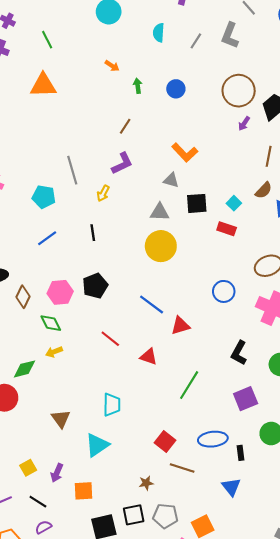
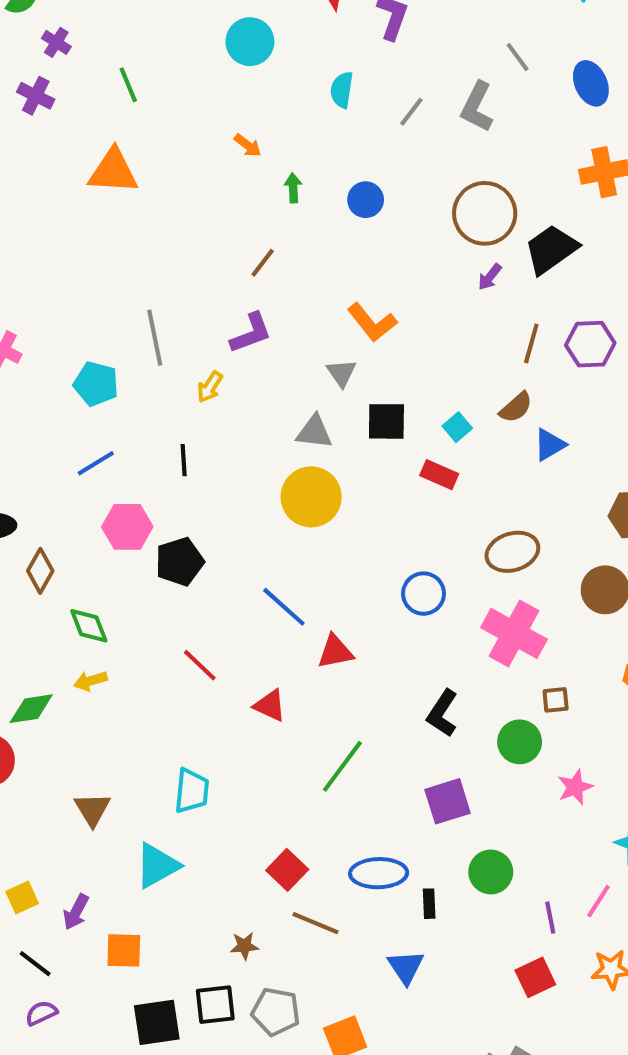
gray triangle: (171, 180) -> (341, 373), turned 35
pink hexagon: (60, 292) -> (127, 527), moved

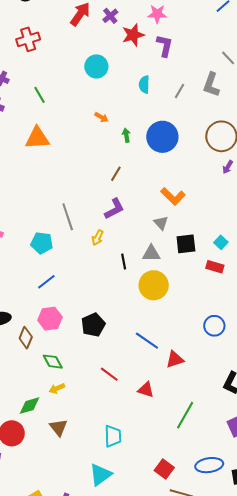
blue circle: (366, 200) -> (162, 137), size x1.8
black line: (184, 460) -> (124, 261), moved
pink hexagon: (127, 527) -> (50, 319), moved
brown triangle: (92, 809) -> (58, 427), moved

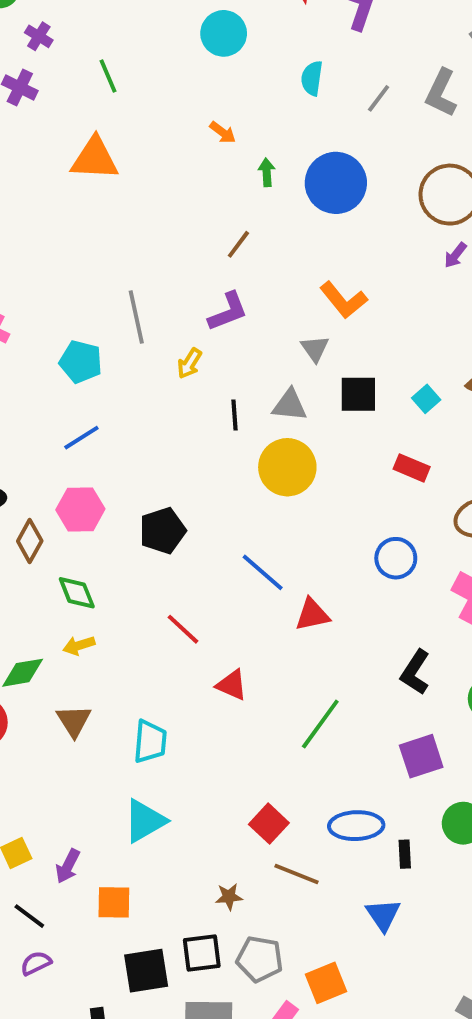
red rectangle: (215, 267) -> (412, 468), moved
red triangle: (146, 390) -> (232, 685), moved
cyan trapezoid: (113, 436) -> (150, 742), moved

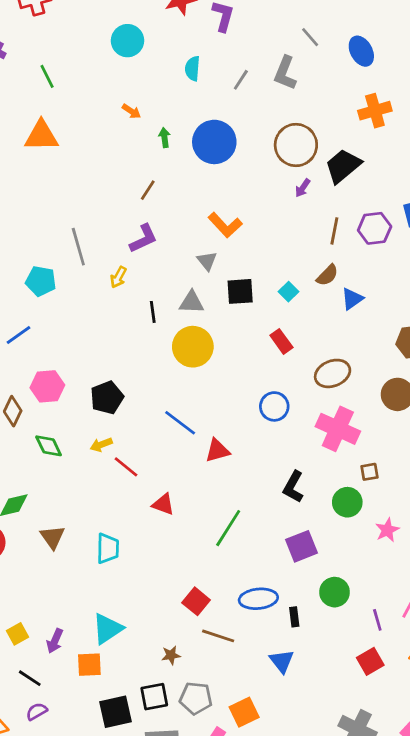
blue line: (81, 438) -> (19, 335), moved
red rectangle: (412, 468) -> (281, 341), turned 35
yellow arrow: (79, 645) -> (101, 445), moved
cyan triangle: (145, 821) -> (107, 629), moved

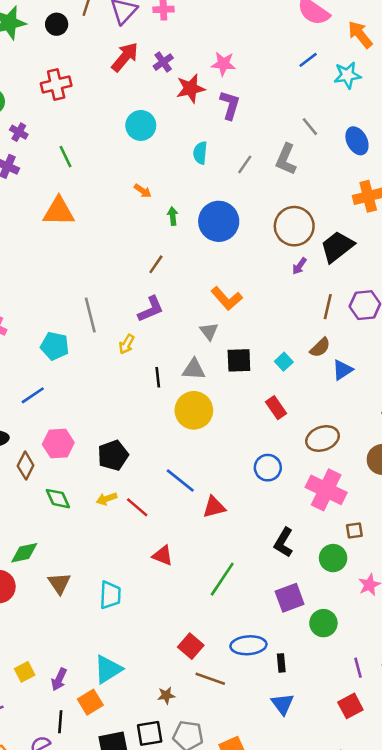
red line: (126, 467) -> (137, 507), moved
green circle: (335, 592) -> (323, 623), moved
blue triangle: (282, 661) -> (283, 704), moved
orange square: (89, 665) -> (90, 702), turned -30
black line: (30, 678) -> (60, 722), moved, turned 60

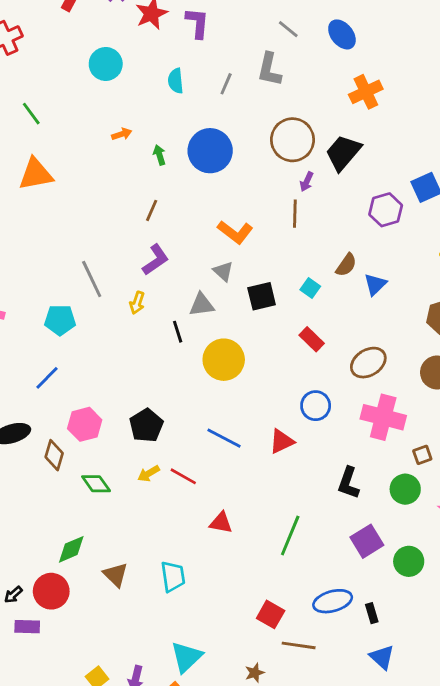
orange arrow: (143, 191) -> (122, 134), turned -42
brown line: (328, 307) -> (295, 214), moved
gray triangle: (194, 369) -> (202, 305), moved
red triangle: (214, 507) -> (282, 441), moved

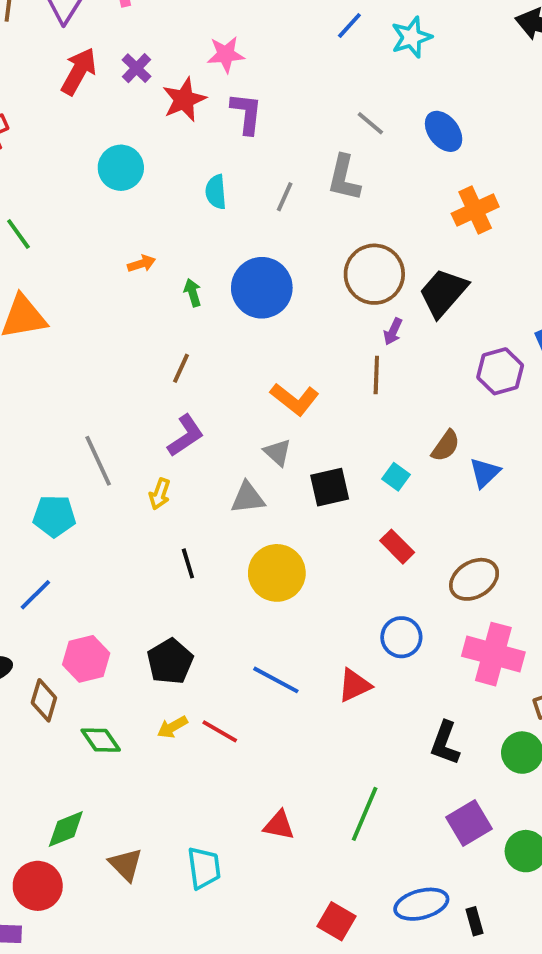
black line: (178, 332) -> (188, 563), moved
red triangle: (221, 523) -> (279, 825), moved

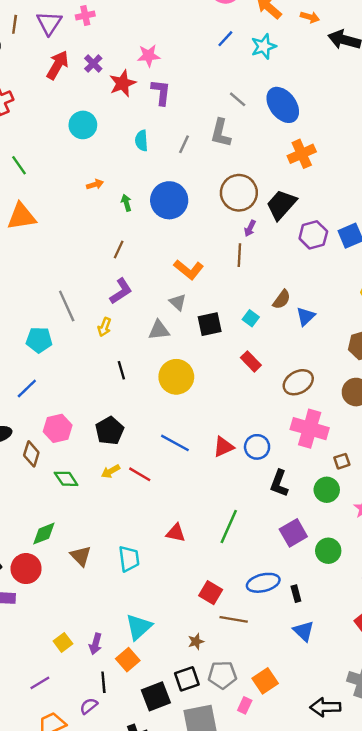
blue ellipse: (444, 131) -> (283, 105), size x1.4
purple hexagon: (500, 371) -> (313, 235), moved
blue circle: (401, 637) -> (257, 447), moved

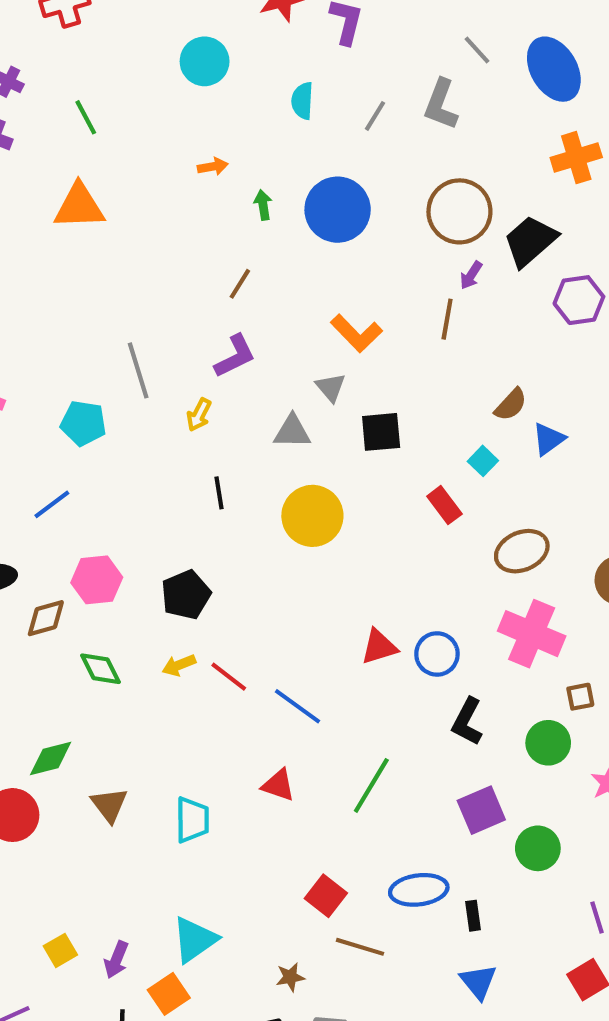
cyan square: (251, 318) -> (483, 461), moved
blue line: (175, 443) -> (297, 706), moved
brown diamond: (31, 454) -> (46, 618), turned 50

